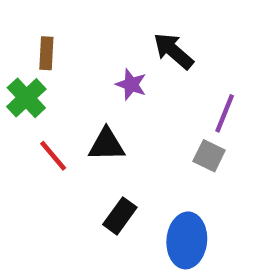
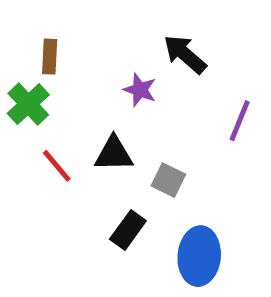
gray square: (209, 156) -> (168, 180), moved

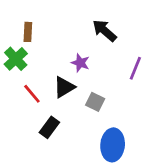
purple star: (140, 90) -> (80, 63), moved
black triangle: (114, 154) -> (64, 87), turned -30
black rectangle: (128, 230) -> (49, 127), moved

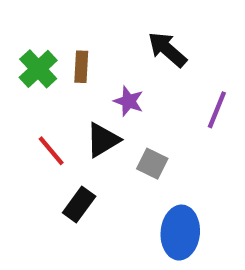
brown rectangle: (28, 32) -> (81, 67), moved
green cross: (16, 59) -> (38, 69), moved

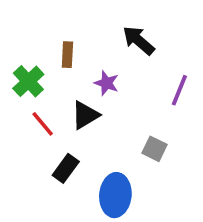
green cross: (38, 69) -> (28, 81), moved
gray square: (152, 164) -> (155, 149), moved
blue ellipse: (180, 233) -> (115, 195), moved

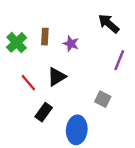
black arrow: (139, 40) -> (109, 24), moved
green cross: (28, 81) -> (17, 42), moved
purple star: (107, 83) -> (71, 44), moved

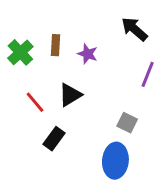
blue ellipse: (77, 130) -> (115, 161), moved

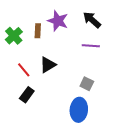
purple star: (88, 54) -> (58, 21), moved, size x1.5
purple line: (148, 74) -> (91, 46), moved, turned 72
black rectangle: (54, 139) -> (27, 95), moved

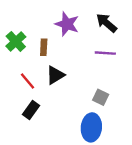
brown rectangle: (38, 31) -> (44, 47), moved

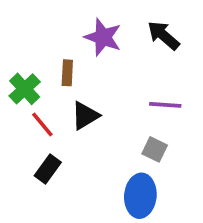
green cross: (16, 41) -> (25, 89), moved
purple line: (105, 53) -> (165, 105), moved

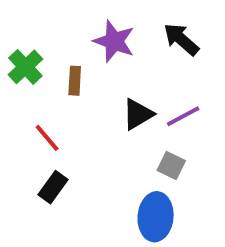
green cross: (25, 89) -> (25, 67), moved
purple line: (165, 105) -> (183, 116), turned -32
black triangle: (85, 116) -> (138, 114), moved

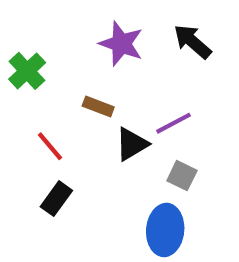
brown rectangle: (75, 81) -> (98, 106), moved, turned -72
black triangle: (138, 114) -> (132, 144), moved
purple line: (183, 116) -> (174, 123), moved

